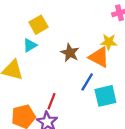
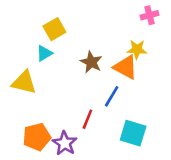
cyan square: (105, 96) -> (133, 133), moved, turned 30
red line: (51, 101) -> (87, 119), moved

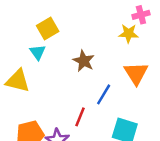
yellow star: (137, 49) -> (129, 33), moved
cyan triangle: (44, 53) -> (38, 52), turned -35
orange triangle: (125, 67) -> (136, 73), moved, turned 30

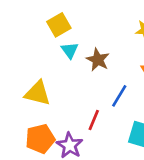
cyan triangle: (38, 52) -> (70, 50), moved
yellow triangle: (18, 81) -> (37, 93), moved

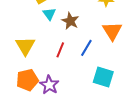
yellow triangle: (37, 93) -> (25, 46), turned 45
red line: (94, 120) -> (60, 50), moved

